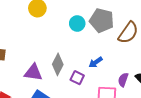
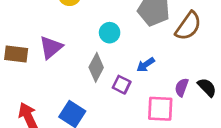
cyan circle: (77, 23) -> (110, 33), moved
purple triangle: (33, 73) -> (51, 47), moved, turned -48

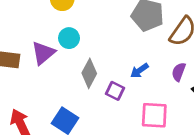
cyan circle: (110, 33) -> (69, 38), moved
purple semicircle: (182, 87) -> (179, 72), moved

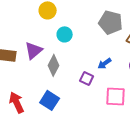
cyan circle: (69, 38) -> (65, 34), moved
gray diamond: (89, 73) -> (54, 65), moved

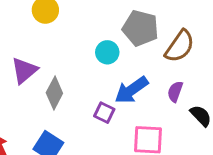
cyan circle: (65, 34) -> (107, 52), moved
blue arrow: (105, 63) -> (131, 90), size x1.6

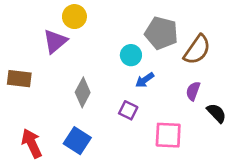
purple triangle: (24, 70) -> (55, 41), moved
blue arrow: (131, 90) -> (145, 80), moved, size x0.6

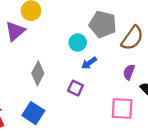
pink square: (168, 135) -> (122, 109), moved

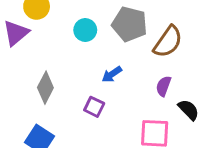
cyan circle: (78, 43) -> (85, 30), moved

